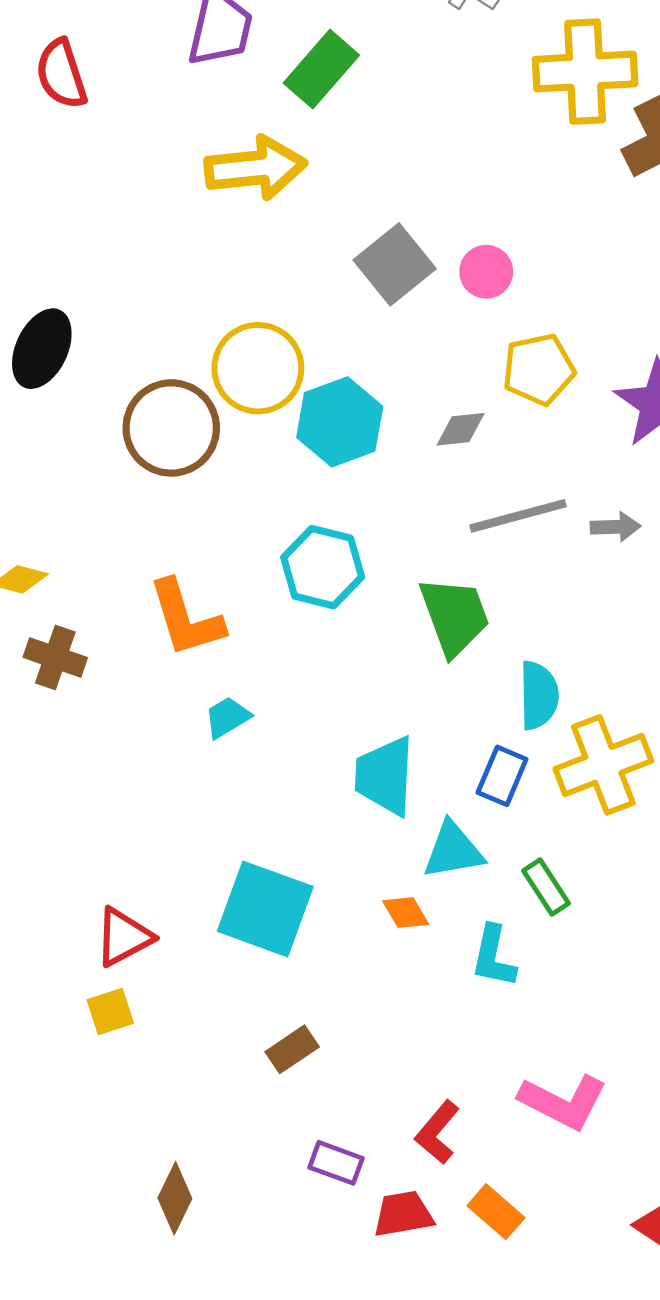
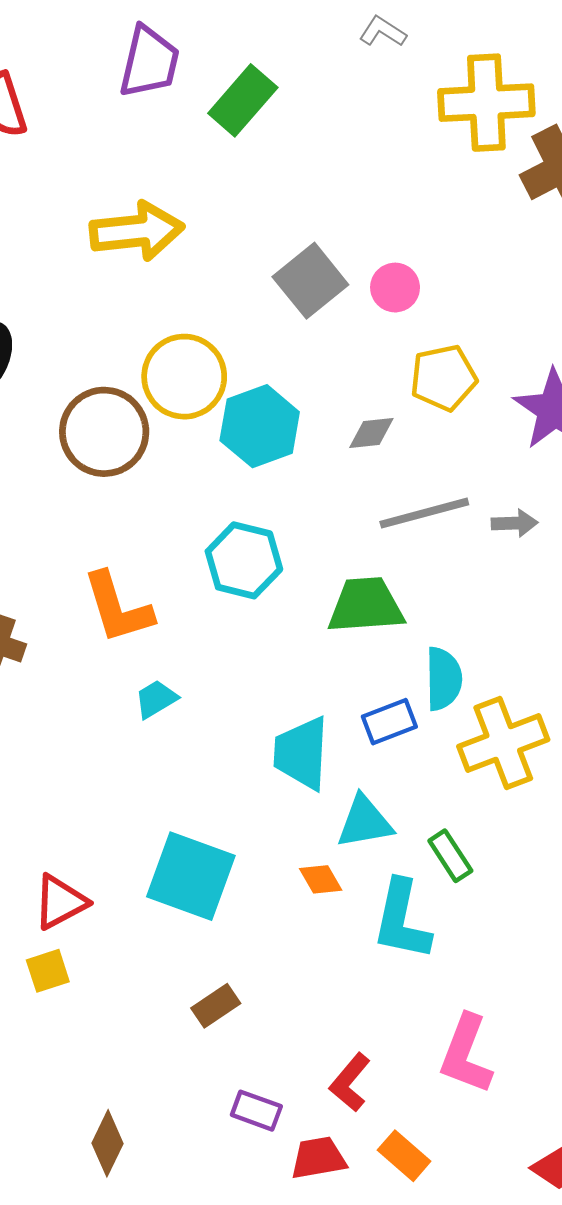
yellow arrow: (255, 168) -> (137, 231), moved
green trapezoid: (454, 616) -> (366, 605), turned -74
blue rectangle: (502, 776) -> (389, 722), moved, turned 46
cyan L-shape: (494, 957) -> (402, 920), size x1.4
pink L-shape: (563, 1102) -> (466, 1054), turned 84

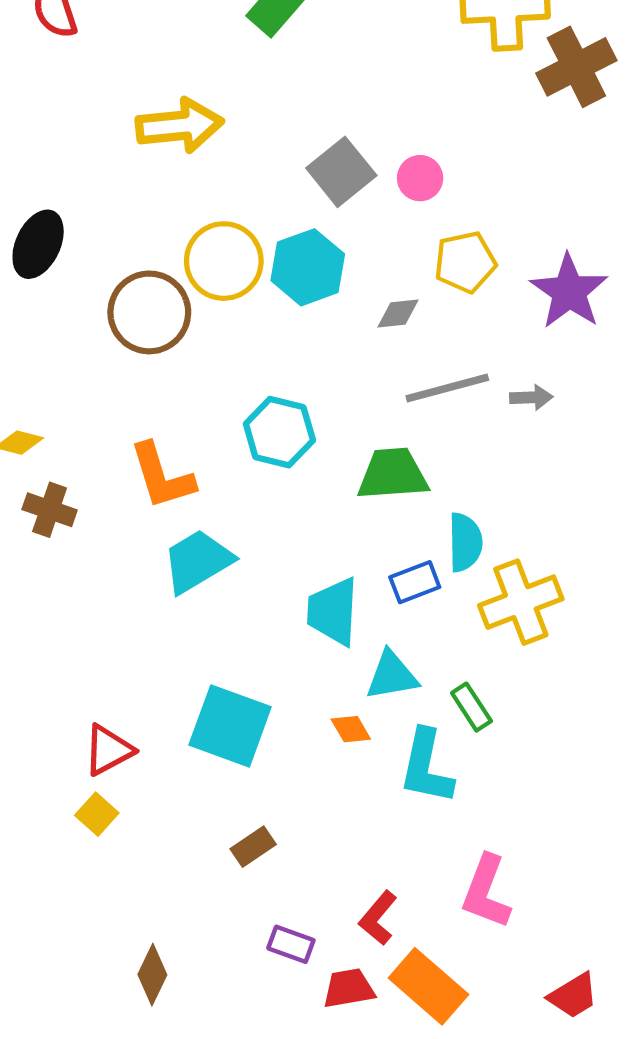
cyan hexagon: (260, 426) -> (308, 267), moved
cyan trapezoid: (156, 699) -> (198, 561), size x1.8
yellow square: (48, 971) -> (97, 814), turned -30
orange rectangle: (404, 1156) -> (428, 986), size x1.6

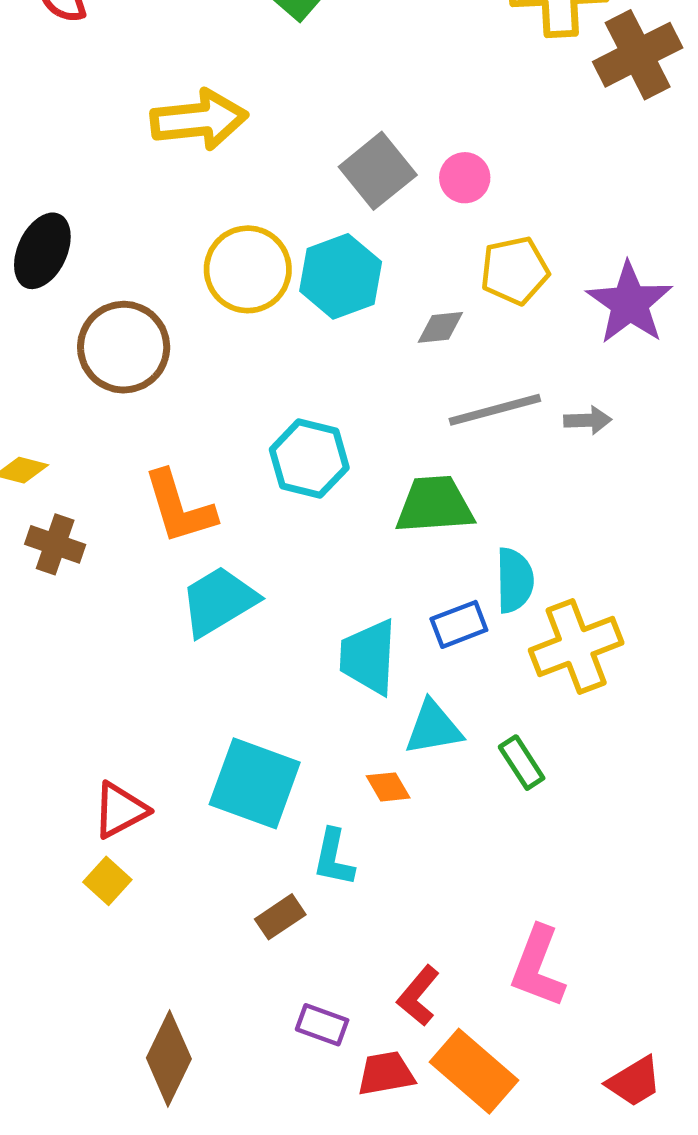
brown circle: (149, 312) -> (124, 347), moved
cyan L-shape: (426, 767) -> (334, 858), moved, size x0.7
brown diamond: (152, 975) -> (169, 1058), size x1.4

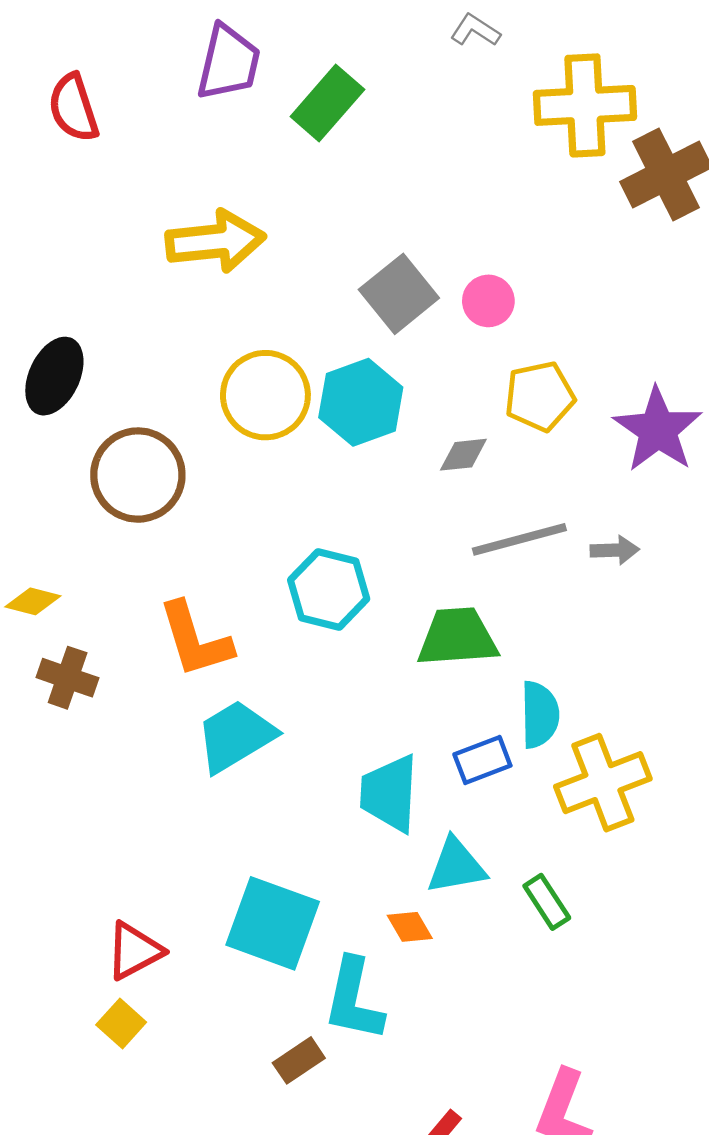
cyan L-shape: (334, 858) -> (354, 1000), size x1.4

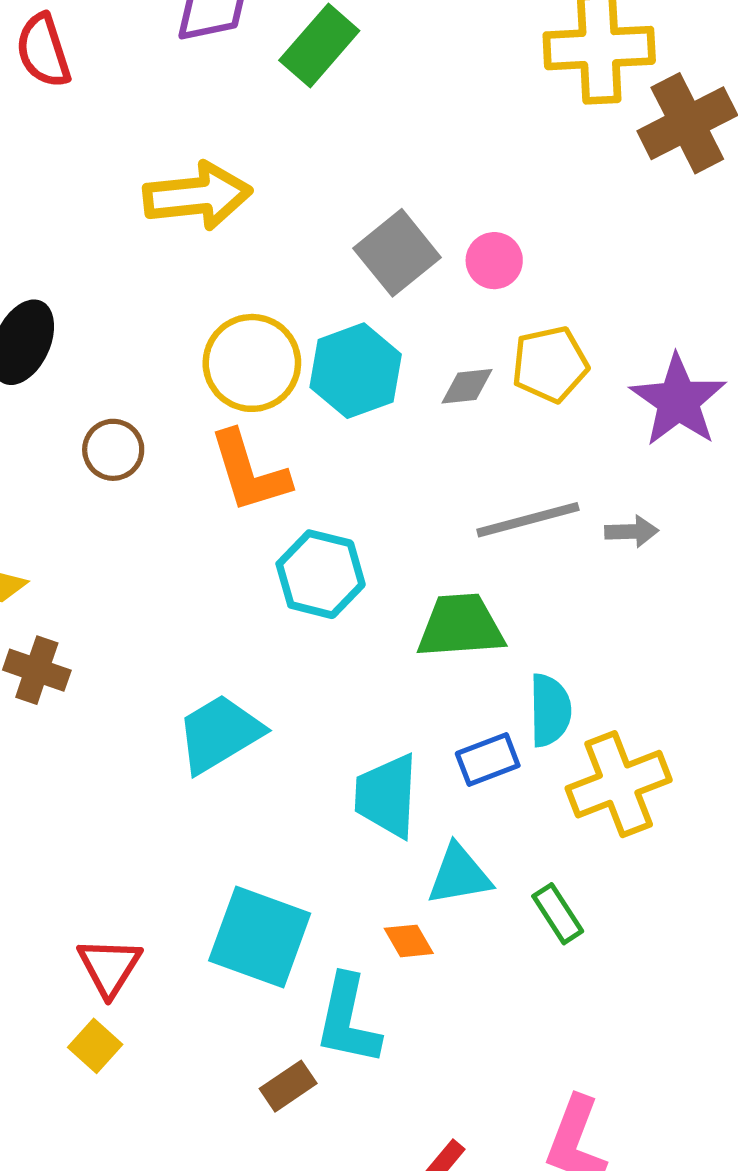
gray diamond: (463, 455) -> (467, 386), moved
brown circle: (138, 475) -> (113, 450), size x0.6
orange L-shape: (195, 640) -> (249, 472), moved
red triangle: (134, 951) -> (109, 967), turned -30

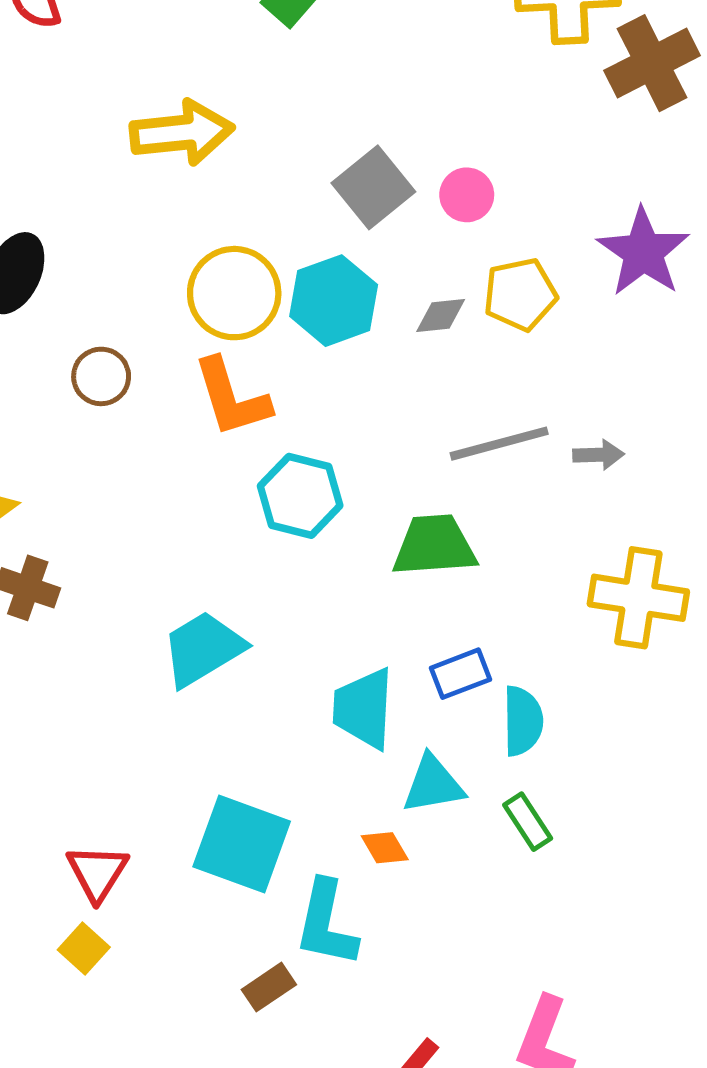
purple star: (678, 401) -> (643, 252), moved
cyan semicircle: (550, 710) -> (523, 721), moved
yellow cross: (619, 784) -> (638, 598), moved, turned 30

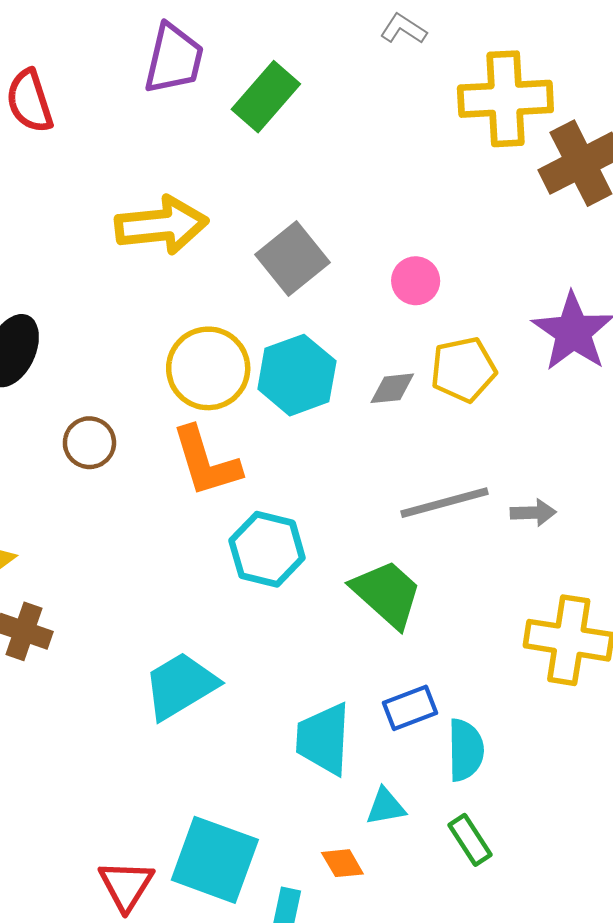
gray square: (373, 187) -> (292, 259), moved
green trapezoid: (434, 546) -> (387, 594), turned 46
cyan triangle: (433, 784) -> (386, 807), size x0.7
red triangle: (97, 873) -> (126, 885), moved

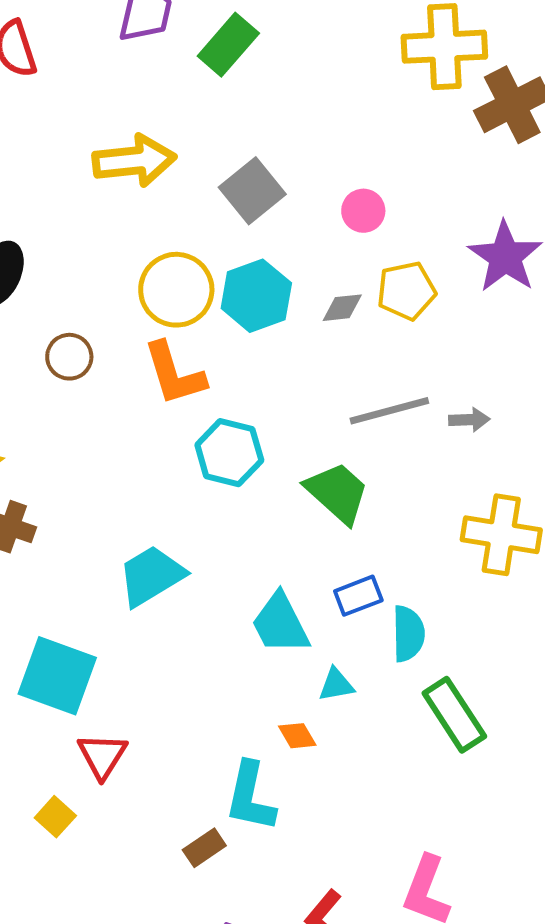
cyan trapezoid: (324, 739) -> (280, 624), turned -30
green rectangle: (470, 840) -> (454, 715), moved, size x1.6
cyan square: (215, 860) -> (57, 676), moved

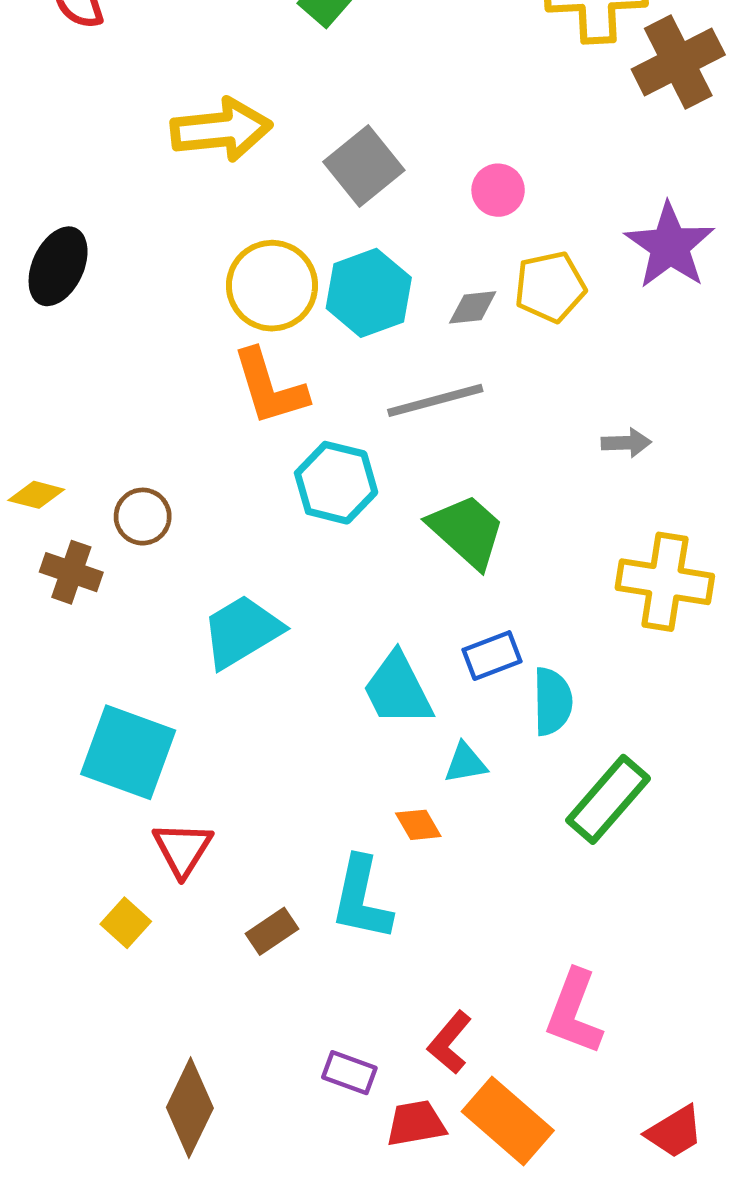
brown circle: (69, 357) -> (143, 517), moved
gray line: (389, 411) -> (435, 400), moved
green rectangle: (454, 715) -> (608, 799), turned 74
brown rectangle: (204, 848) -> (272, 931), moved

